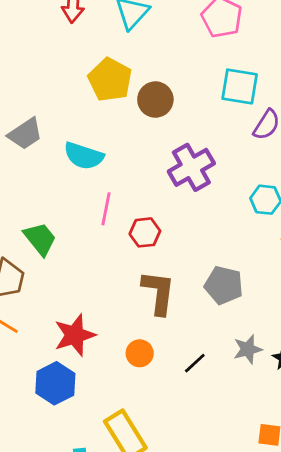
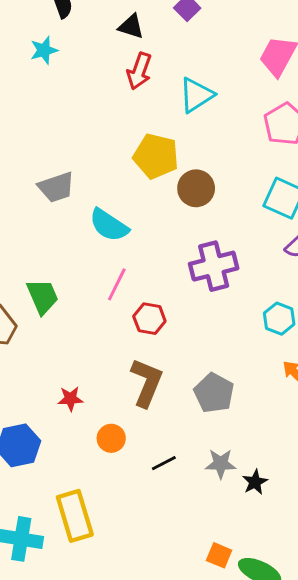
yellow pentagon: (110, 80) -> (156, 156), turned -30
red star: (75, 335) -> (70, 399), moved, size x0.6

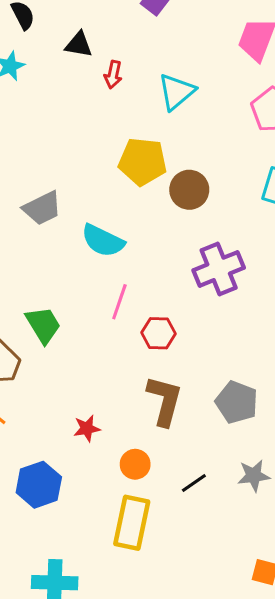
black triangle: (131, 26) -> (79, 45), moved
red arrow: (139, 71) -> (113, 75), size x0.7
yellow rectangle: (75, 516) -> (132, 523), moved, turned 36

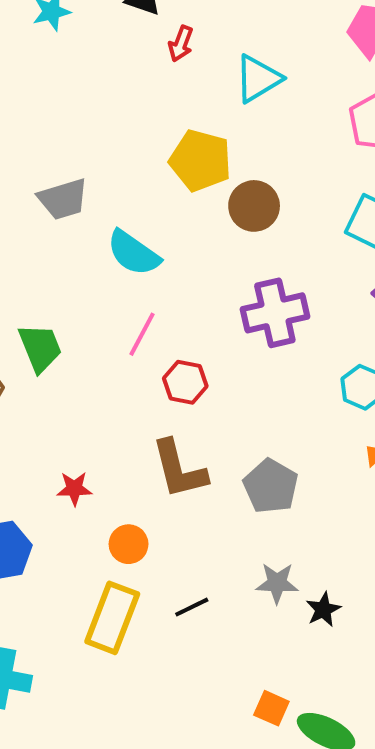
brown L-shape: (165, 401) -> (179, 469), turned 142
black line: (194, 483) -> (192, 607), moved

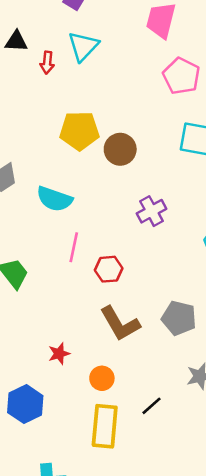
cyan triangle: (258, 79) -> (83, 46), moved
purple cross: (275, 313) -> (152, 211), size x0.7

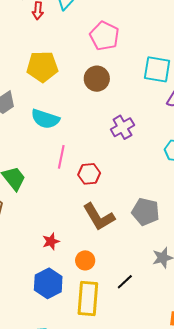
pink pentagon: (181, 76) -> (104, 36), moved
yellow pentagon: (79, 131) -> (42, 67), moved
blue hexagon: (25, 404) -> (48, 283), moved

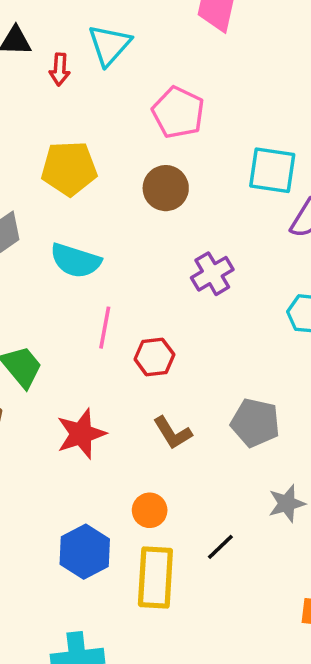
brown L-shape: (99, 217) -> (173, 433), size x0.7
red star: (51, 241) -> (81, 434), moved, size x1.6

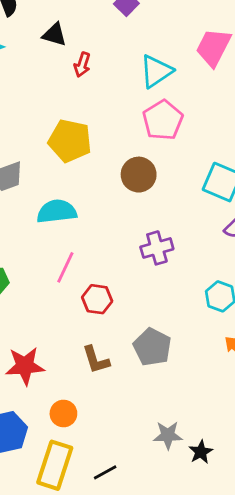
cyan triangle: (109, 45) -> (156, 71), moved
cyan semicircle: (76, 261) -> (57, 211), turned 141
gray pentagon: (255, 423) -> (152, 347), moved
red star: (81, 434) -> (25, 366), moved
black line: (220, 547) -> (105, 472), moved

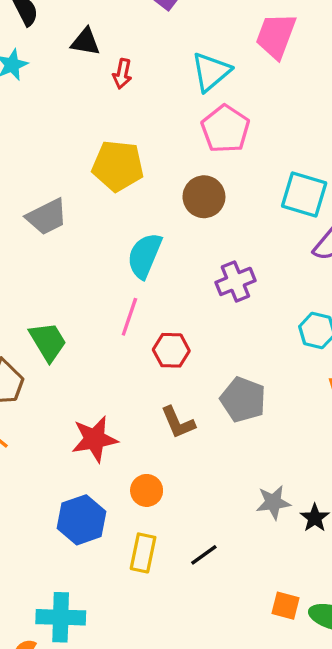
cyan semicircle: (57, 211) -> (145, 256), moved, turned -54
yellow rectangle: (55, 465) -> (143, 553), size x0.7

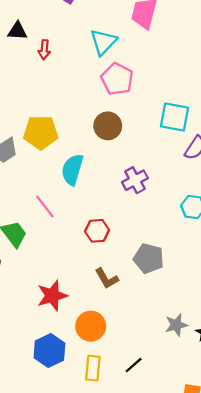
yellow pentagon: (118, 166) -> (41, 132), moved
pink line: (129, 317) -> (45, 206), moved, turned -50
orange circle: (147, 490) -> (91, 326), size x1.4

